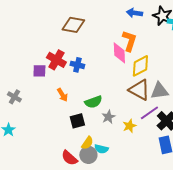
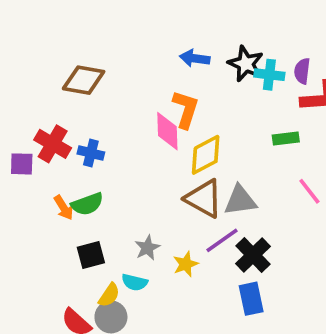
green semicircle: (93, 102) -> (87, 204), moved
cyan semicircle: (101, 149) -> (135, 282), moved

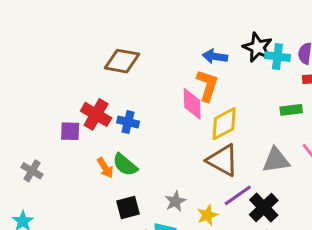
blue arrow: (195, 58) -> (215, 57), moved
gray triangle: (240, 200) -> (276, 160), moved
green semicircle: (87, 204) -> (125, 165), turned 60

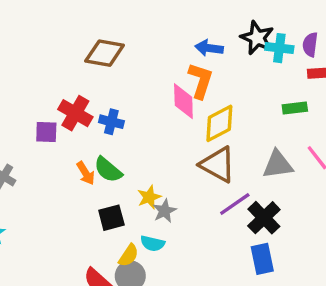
yellow star: (207, 215) -> (149, 197), moved

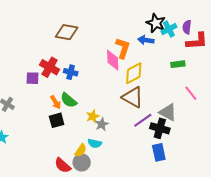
blue arrow: (209, 48) -> (146, 40), moved
cyan cross: (279, 48) -> (169, 29), turned -35
gray triangle: (278, 165) -> (168, 112), moved, turned 36
black square: (111, 218) -> (57, 120), moved
black cross: (264, 218) -> (160, 128), turned -30

